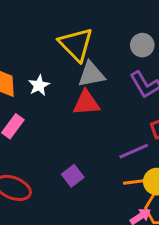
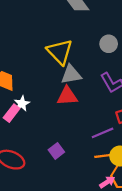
gray circle: (142, 45) -> (109, 44), moved
white star: (39, 85) -> (22, 104), moved

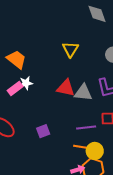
yellow triangle: (60, 52) -> (70, 49), size x0.7
gray triangle: (71, 75) -> (83, 93), moved

